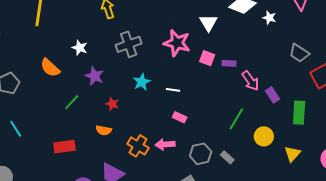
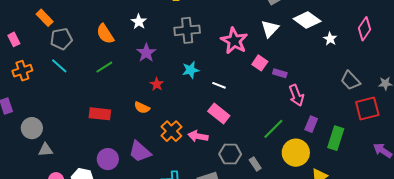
purple rectangle: (272, 95) -> (311, 124), moved, turned 42
green line: (72, 102) -> (104, 67), moved
pink rectangle: (180, 117) -> (219, 113), size x1.5
cyan line: (16, 129) -> (59, 66), moved, turned -30
yellow circle: (264, 136) -> (296, 153), size x1.4

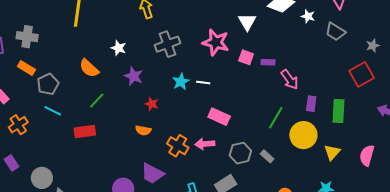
gray trapezoid: (350, 80) -> (335, 32), moved
white line: (219, 85) -> (203, 83), moved
red rectangle: (100, 114) -> (85, 131), moved

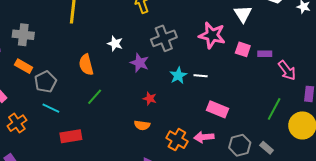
orange semicircle: (89, 68) -> (86, 65), turned 35
purple star: (134, 76) -> (140, 63), moved
red rectangle: (85, 131) -> (71, 136), moved

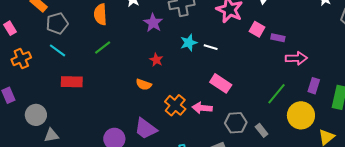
pink arrow: (287, 70) -> (296, 58), turned -65

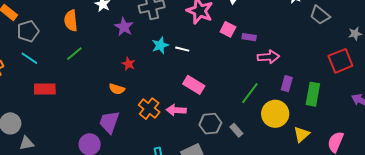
purple trapezoid: (146, 129) -> (109, 122), moved, turned 75

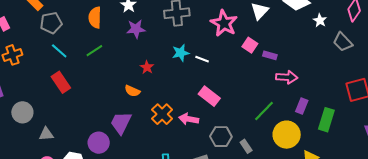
purple star: (124, 27) -> (136, 29), moved, turned 30
cyan line: (29, 58) -> (59, 51), moved
red rectangle: (45, 89) -> (61, 82), turned 50
gray triangle: (27, 143) -> (46, 134), moved

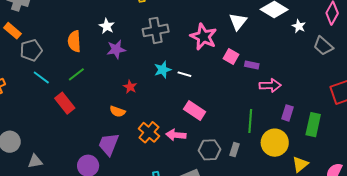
red rectangle: (61, 82) -> (65, 103), moved
green line: (264, 111) -> (250, 121), turned -35
gray rectangle: (246, 146) -> (235, 150), moved, turned 56

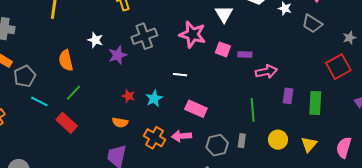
purple star: (116, 49) -> (118, 55), moved
cyan star: (163, 70) -> (154, 98), moved
yellow circle: (275, 143) -> (278, 140), moved, size x0.7

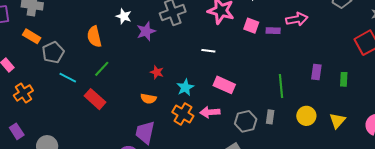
pink arrow: (266, 72) -> (297, 19), moved
cyan star: (154, 98) -> (185, 87), moved
green rectangle: (315, 103) -> (344, 79), size x0.6

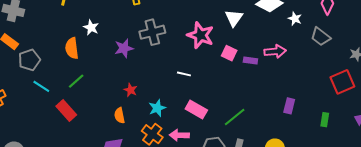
white star: (124, 16) -> (91, 27), moved
green rectangle: (344, 79) -> (325, 120), moved
green line: (281, 86) -> (235, 117), moved, turned 50
orange semicircle: (148, 99) -> (119, 115), turned 63

